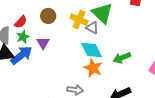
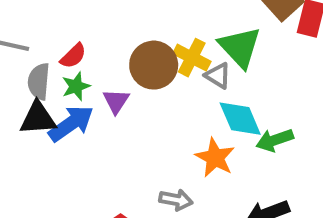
brown circle: (48, 16) -> (154, 65), moved, size x1.5
cyan diamond: (92, 50) -> (240, 119), moved

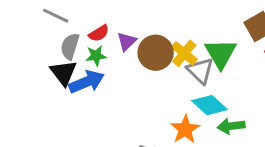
gray triangle: (218, 76) -> (200, 71), size x1.4
purple triangle: (116, 101) -> (127, 41), moved
black triangle: (38, 118) -> (63, 73), turned 44
cyan diamond: (240, 119) -> (210, 105), turned -36

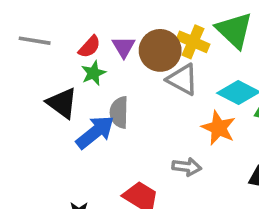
gray semicircle: (70, 46) -> (119, 112), moved
gray triangle: (200, 71) -> (182, 79), moved
blue arrow: (87, 82) -> (95, 132), moved

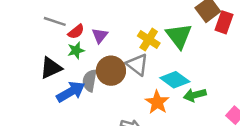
gray line: (35, 41) -> (55, 21), moved
brown circle: (160, 50) -> (111, 71), moved
black triangle: (62, 103) -> (51, 68), turned 50

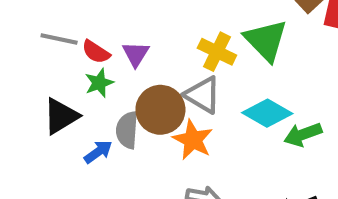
red semicircle: (76, 32) -> (96, 52), turned 78
blue arrow: (71, 92) -> (98, 152), size x0.6
orange star: (157, 102) -> (193, 140), moved

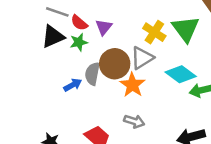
gray triangle: (203, 95) -> (142, 58), turned 50
black triangle: (61, 116) -> (53, 36), moved

